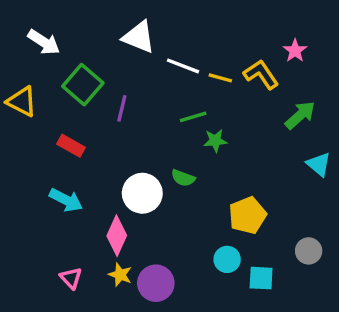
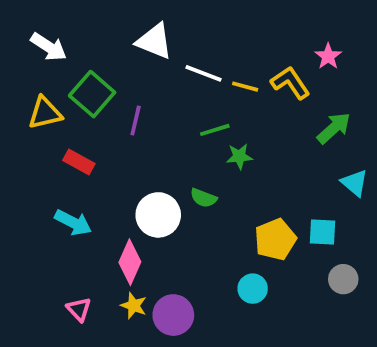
yellow triangle: (22, 102) -> (45, 113), moved, turned -40
cyan square: (261, 278) -> (322, 232), moved

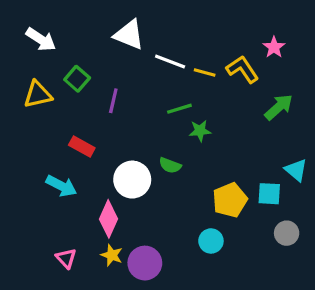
green square: (92, 94) -> (77, 79), size x0.7
red rectangle: (79, 162) -> (82, 146), moved
cyan triangle: (355, 183) -> (296, 170), moved

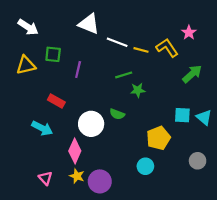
green square: (77, 79) -> (53, 54), turned -35
cyan square: (269, 194) -> (182, 115), moved

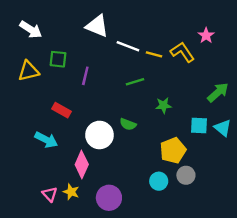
green arrow: (192, 74) -> (218, 92), moved
green star: (138, 90) -> (163, 105), moved
gray circle: (198, 161) -> (186, 175), moved
yellow star: (77, 176) -> (71, 192), moved

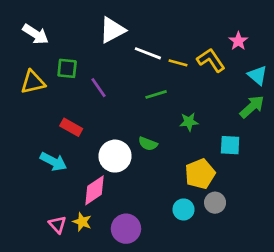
white triangle: (97, 26) -> (112, 30), turned -50
purple line: (85, 76) -> (99, 88), turned -48
cyan triangle: (223, 128) -> (257, 75), moved
pink diamond: (82, 165) -> (94, 190), turned 32

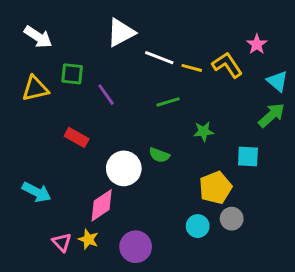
cyan arrow: (53, 162) -> (37, 192), moved

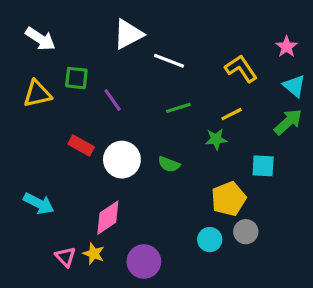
pink star: (257, 44) -> (287, 47), moved
yellow line: (192, 68) -> (232, 114), moved, turned -42
white circle: (124, 168) -> (122, 160), moved

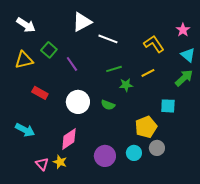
green square: (76, 78) -> (49, 50), turned 35
green star: (216, 139) -> (126, 85), moved
red rectangle: (81, 145) -> (40, 93), moved
purple circle: (144, 261) -> (105, 156), moved

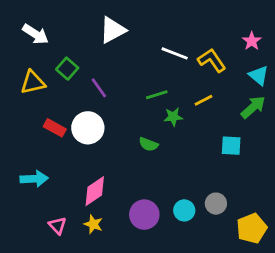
white line: (108, 39) -> (175, 53), moved
white circle: (78, 102) -> (88, 128), moved
yellow pentagon: (146, 127) -> (252, 228), moved
cyan arrow: (25, 130) -> (34, 179), turned -30
yellow star: (60, 162) -> (93, 224), moved

